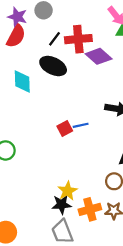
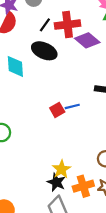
black star: (62, 204) -> (56, 182), turned 30

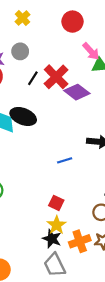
red cross: (68, 25) -> (56, 77), turned -35
black ellipse: (44, 51) -> (23, 116), moved
red square: (57, 110) -> (56, 203), moved, turned -32

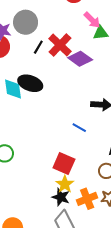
gray circle: (20, 51) -> (26, 22), size x1.5
blue line: (65, 160) -> (79, 128), moved, turned 48
red square: (56, 203) -> (64, 163), size x1.5

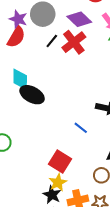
purple diamond: (80, 59) -> (79, 19), moved
black ellipse: (30, 83) -> (32, 95), moved

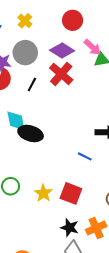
black line: (52, 41) -> (32, 84), moved
yellow star: (58, 182) -> (43, 193), moved

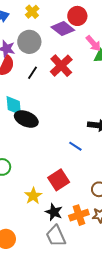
purple diamond: (62, 50) -> (63, 29), moved
yellow star: (43, 193) -> (33, 196), moved
red square: (71, 193) -> (59, 180), turned 30

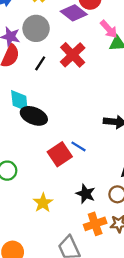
blue line: (75, 146) -> (79, 146), moved
red square: (59, 180) -> (60, 154), moved
black star: (54, 212) -> (86, 194), moved

